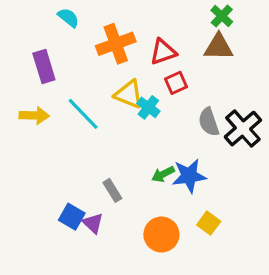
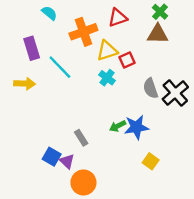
red triangle: (163, 52) -> (118, 18), moved
yellow triangle: (129, 94) -> (107, 51), moved, turned -40
cyan line: (83, 114) -> (60, 67), moved
orange circle: (161, 235) -> (83, 182), moved

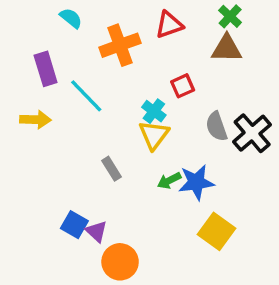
yellow triangle: (107, 51) -> (154, 135), moved, turned -35
gray rectangle: (81, 138) -> (112, 169), moved
yellow square: (151, 161) -> (217, 231), size x1.5

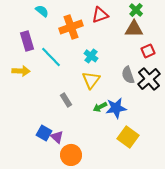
red square: (183, 86) -> (148, 51), moved
cyan cross: (154, 111) -> (91, 56), moved

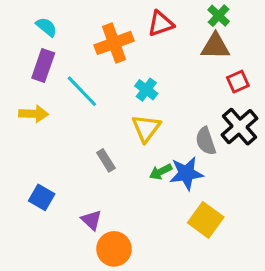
cyan semicircle: (42, 11) -> (46, 27), moved
purple rectangle: (27, 41) -> (43, 66), turned 36
gray semicircle: (128, 75) -> (206, 141), moved
blue square: (44, 133) -> (42, 197), moved

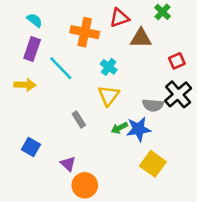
orange cross: (114, 43) -> (85, 32), turned 32
brown triangle: (215, 46) -> (141, 38), moved
gray semicircle: (206, 141) -> (153, 105), turned -66

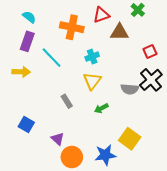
cyan cross: (109, 67) -> (92, 57), turned 32
blue star: (139, 129) -> (105, 155), moved

